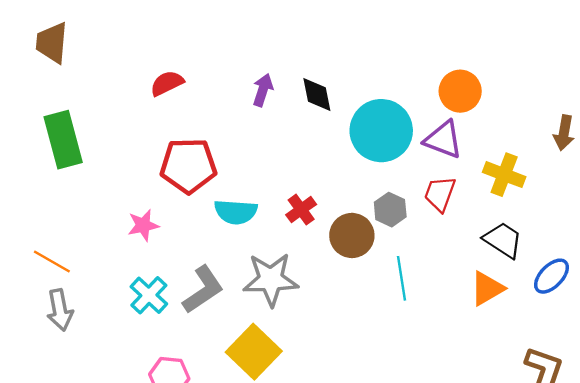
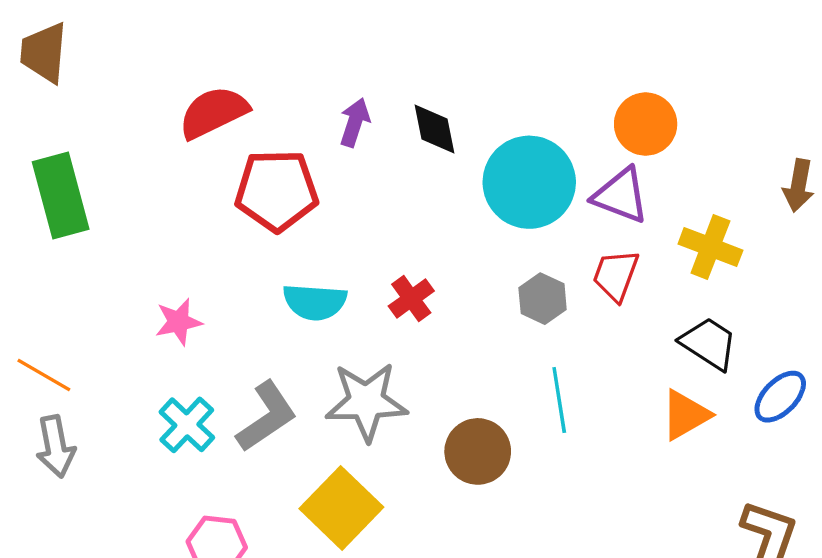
red semicircle: (167, 83) -> (213, 112), size x1.4
red pentagon: (188, 166) -> (277, 191), moved
brown circle: (352, 235) -> (478, 451), moved

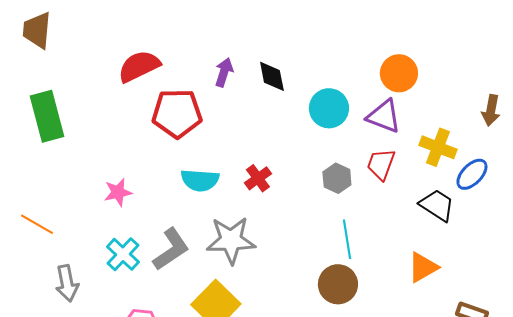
cyan circle: (529, 182) -> (329, 108), size x0.7
blue ellipse: (780, 397) -> (472, 174), moved
orange triangle: (685, 415) -> (423, 267), moved
gray arrow: (56, 446) -> (67, 283), moved
brown circle: (478, 451) -> (338, 284), moved

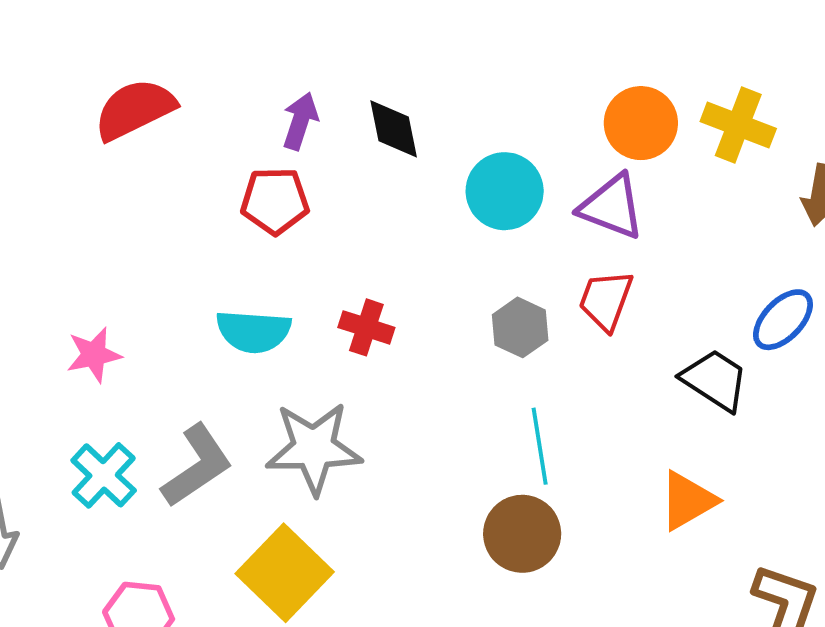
red pentagon: (177, 113) -> (275, 201), moved, size x0.7
yellow cross: (438, 147) -> (738, 125), moved
red cross: (258, 178) -> (366, 327), turned -36

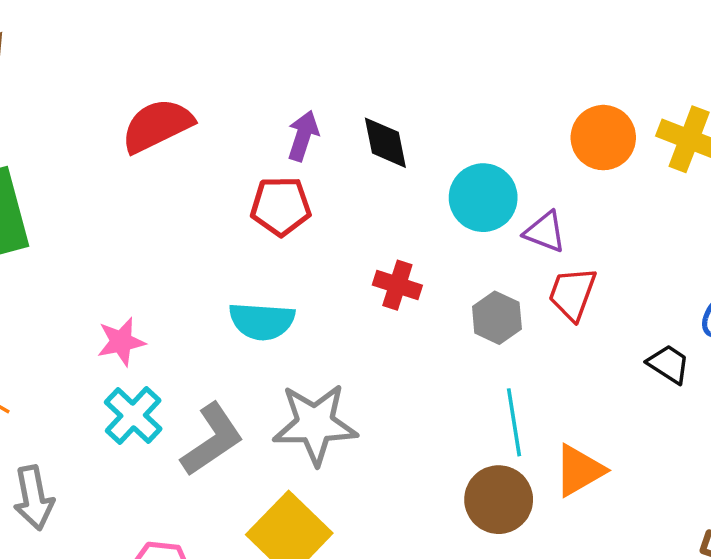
purple triangle: (612, 207) -> (545, 232), moved, size x0.7
red cross: (366, 327) -> (397, 285), moved
black trapezoid: (715, 380) -> (668, 364), size x0.7
cyan cross: (104, 475) -> (133, 416), moved
orange triangle: (688, 501) -> (579, 470), moved

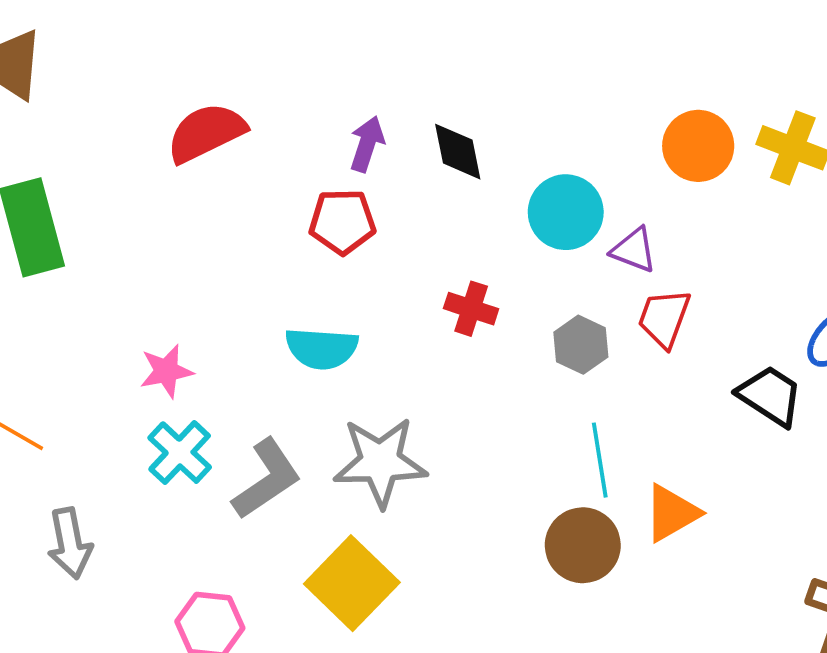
black trapezoid: (668, 364) -> (770, 396), size x1.4

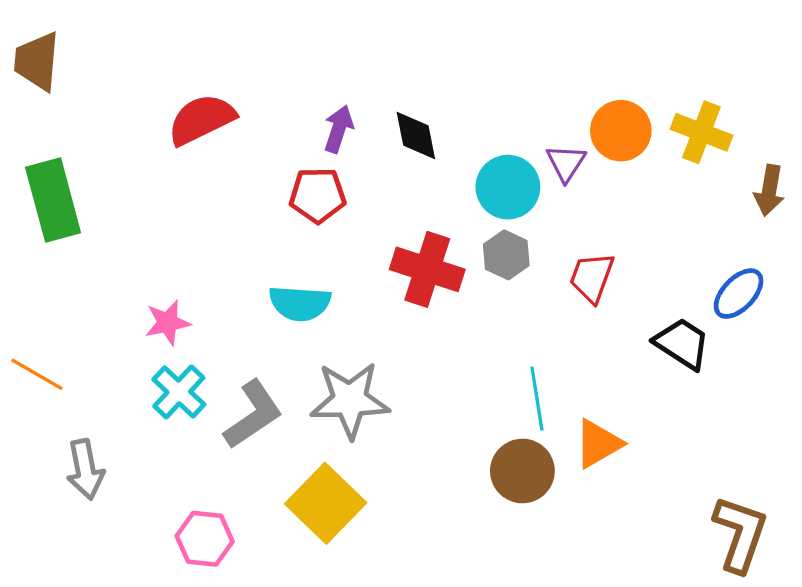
purple triangle: (634, 250) -> (566, 163), moved, turned 42
red cross: (471, 309) -> (427, 269), size x1.6
gray hexagon: (581, 345) -> (506, 255), moved

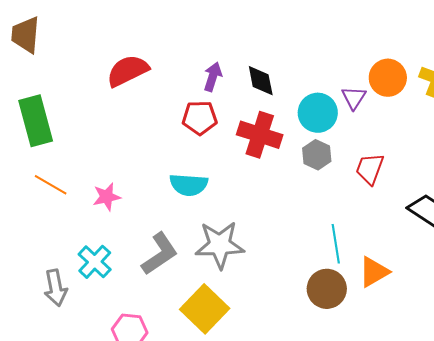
red cross: (427, 269) -> (260, 135), moved
orange line: (37, 374) -> (51, 185), moved
cyan cross: (179, 392) -> (95, 262), moved

